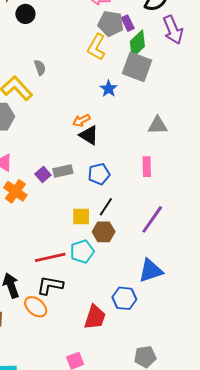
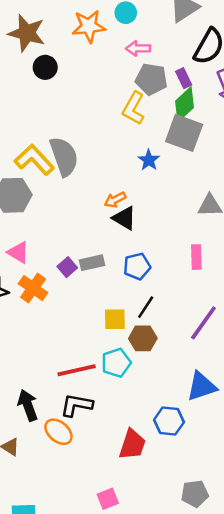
purple rectangle: (128, 23) -> (184, 78), moved
gray semicircle: (40, 68) -> (64, 156), moved, size x2.0

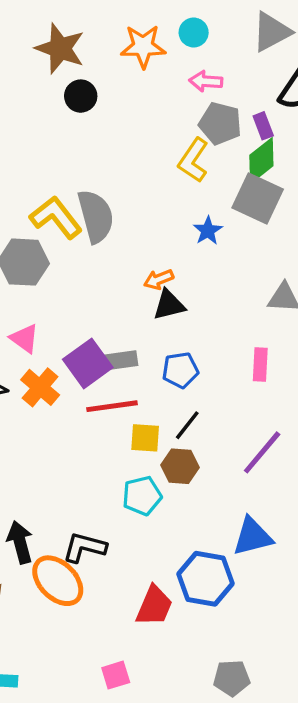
black triangle: (124, 218) -> (169, 305), turned -50
purple square: (67, 267) -> (88, 363), size x1.8
red line: (77, 370) -> (112, 406), moved
blue hexagon: (169, 421) -> (205, 579), size x1.4
orange ellipse: (58, 432) -> (58, 581), size x1.4

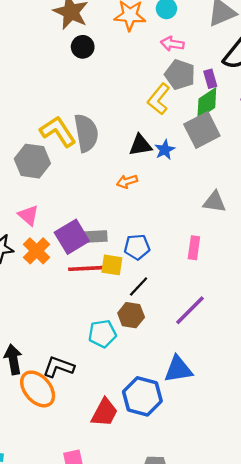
gray square: (258, 198) -> (202, 130), turned 33
black triangle: (169, 305) -> (140, 145), moved
yellow square: (145, 438) -> (112, 265), moved

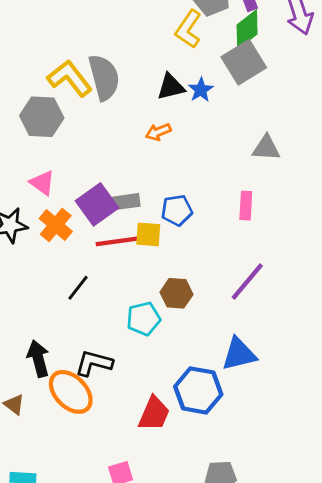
black line: (139, 286) -> (78, 288), moved

